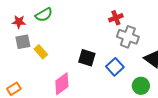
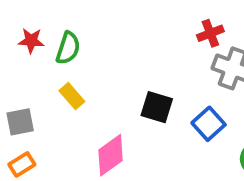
green semicircle: (44, 15) -> (68, 48), moved, turned -42
gray square: (23, 42) -> (20, 122), moved

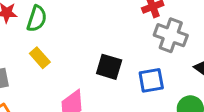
blue square: (209, 124) -> (151, 80), turned 32

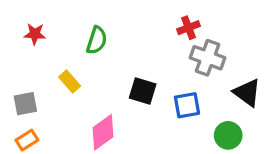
green semicircle: (37, 19) -> (97, 40), moved

